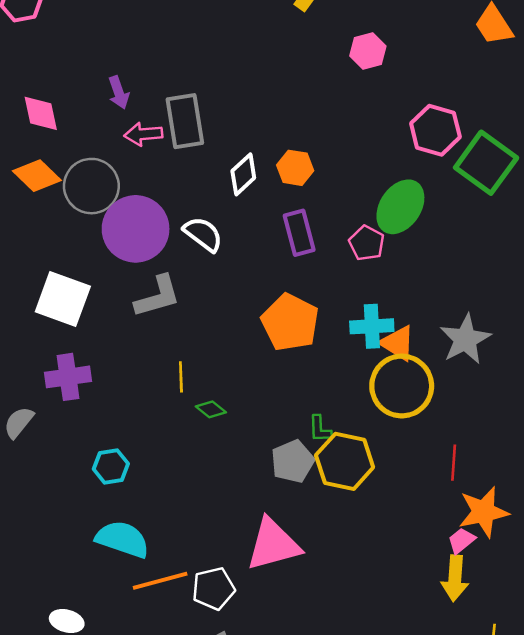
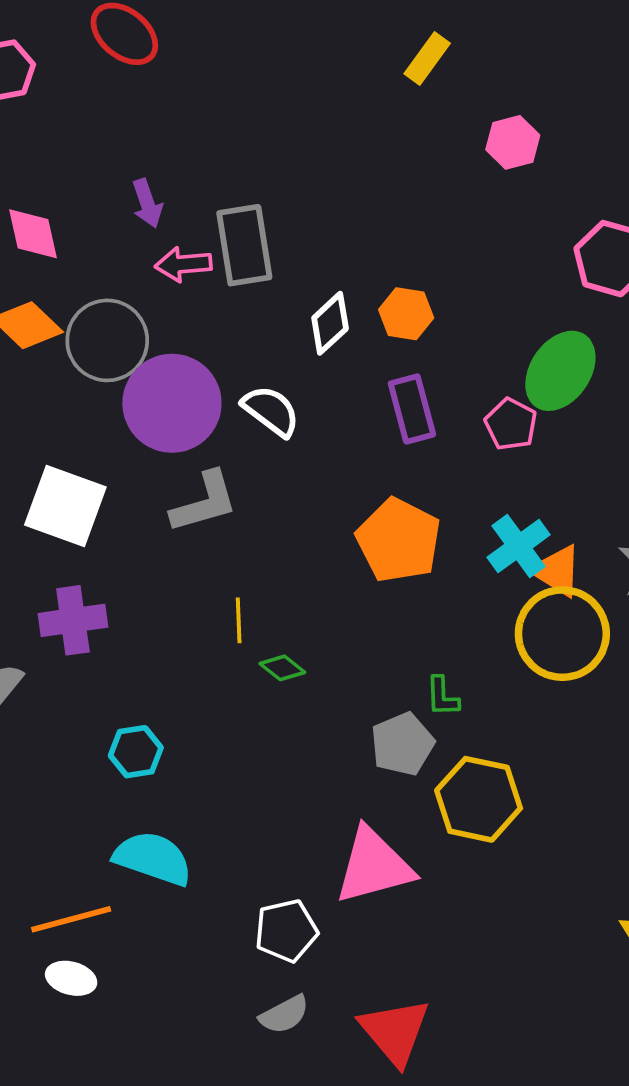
cyan cross: (372, 326) -> (519, 546), turned -33
yellow hexagon: (345, 461) -> (479, 799), moved
orange line: (160, 581) -> (71, 919), moved

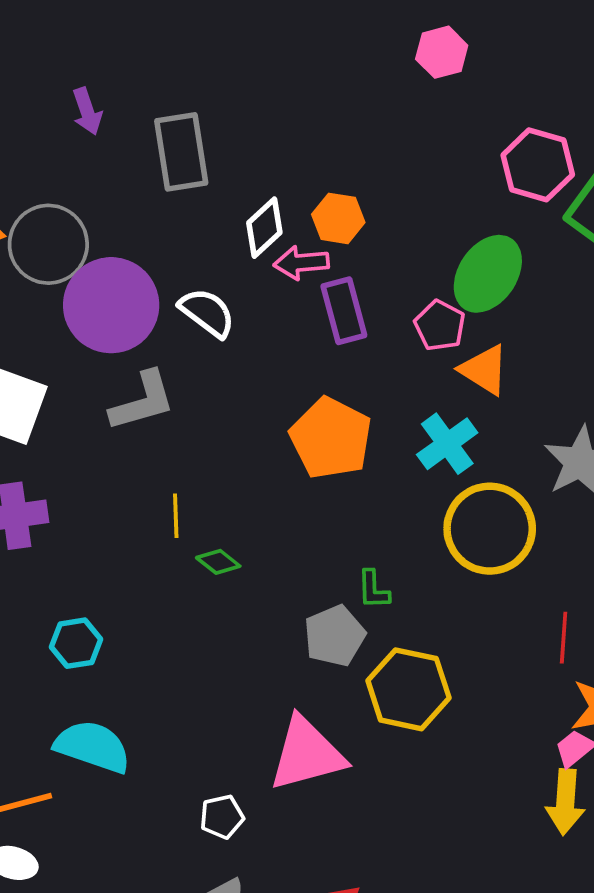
pink arrow: (183, 264) -> (301, 263), moved
orange triangle: (557, 571) -> (484, 370), moved
white pentagon: (286, 931) -> (222, 817), size x0.7

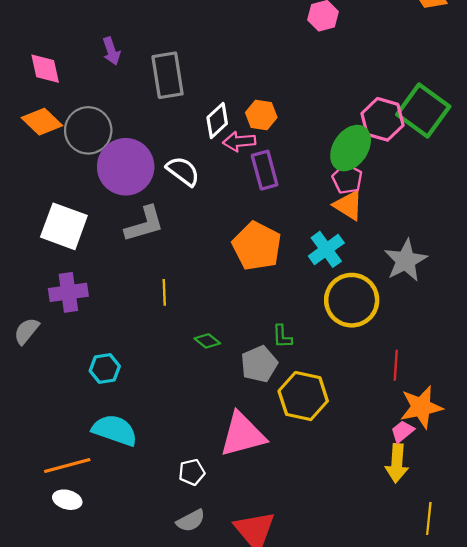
pink hexagon: (538, 165) -> (383, 119), moved
pink pentagon: (440, 326) -> (347, 179), moved
green diamond: (218, 562) -> (207, 341), moved

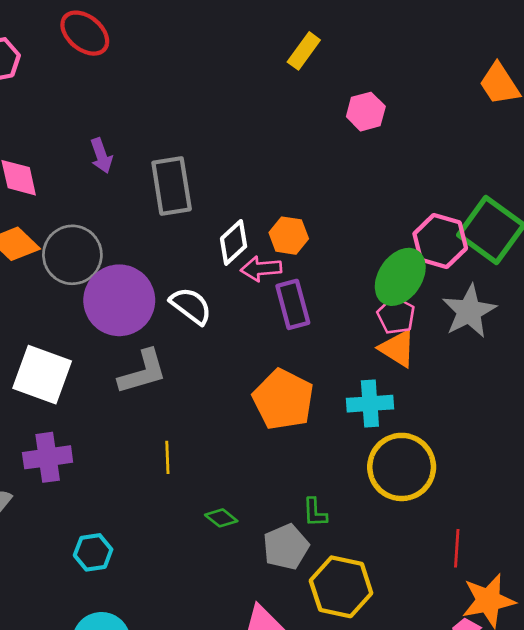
cyan cross: (326, 249) -> (370, 404), turned 32
gray star: (406, 260) -> (469, 311), moved

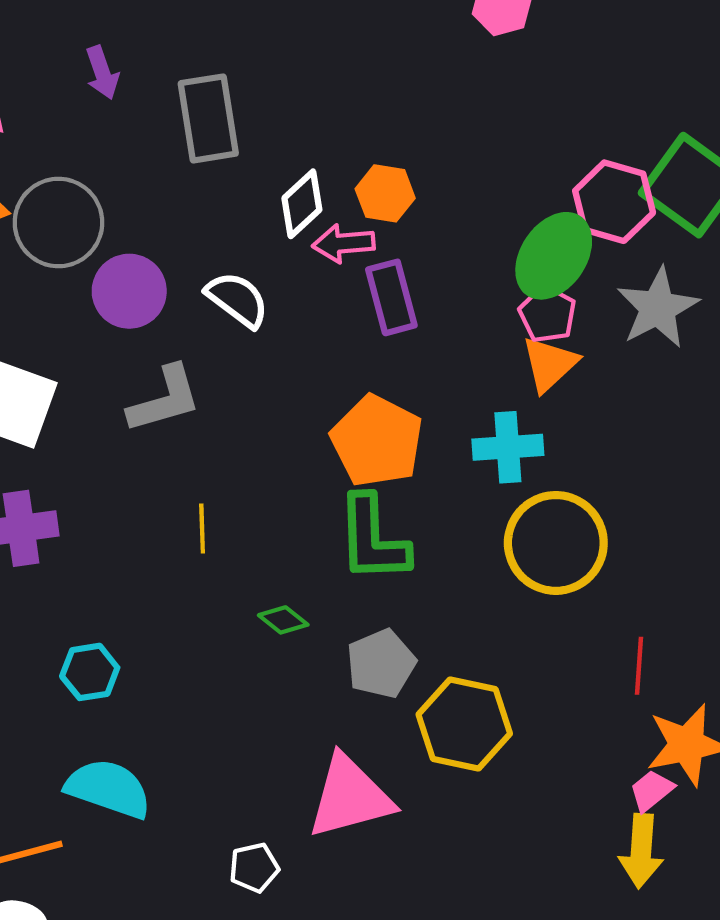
purple circle: (119, 300) -> (129, 291), size x0.7
orange triangle: (397, 349) -> (550, 364), turned 45
green L-shape: (315, 512) -> (373, 539), moved, size x2.0

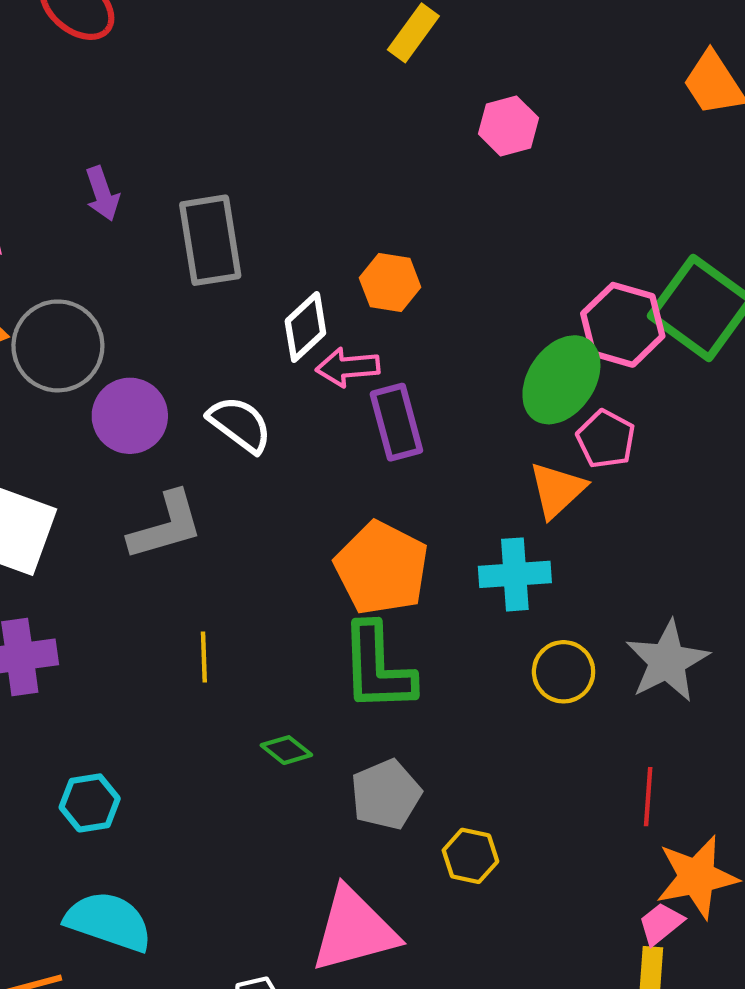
orange hexagon: (385, 193) -> (390, 283), moved
gray star: (658, 308) -> (667, 661), moved
pink pentagon: (547, 314) -> (606, 439), moved
yellow circle: (556, 543) -> (564, 672), size x0.6
yellow hexagon: (464, 724) -> (470, 856), size x0.6

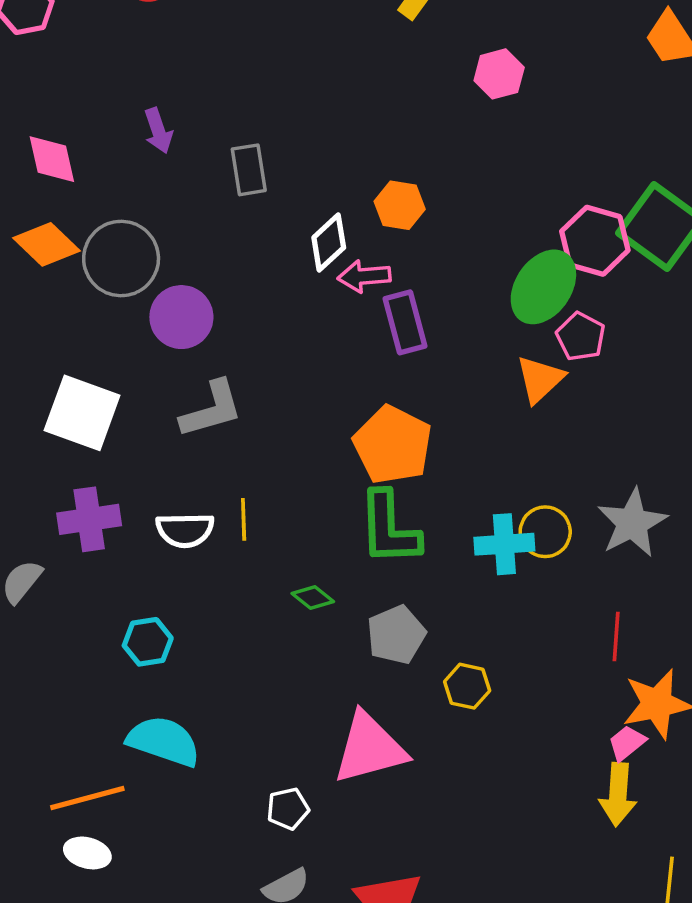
gray rectangle: (210, 240) -> (249, 170), size x0.7
white semicircle: (240, 424) -> (185, 530), moved, turned 142
cyan cross: (515, 574) -> (504, 544), moved

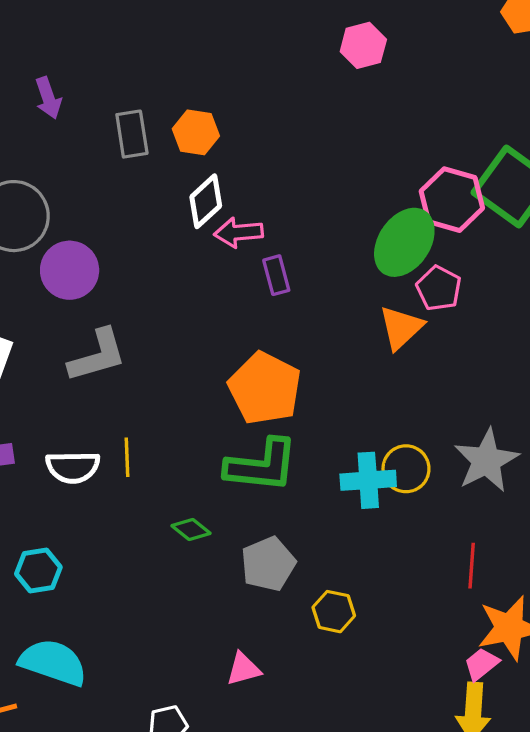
orange hexagon: (400, 205) -> (196, 132), moved
purple rectangle: (405, 322) -> (276, 275), size x0.7
green L-shape: (389, 528) -> (262, 465), turned -82
pink triangle: (370, 748) -> (244, 669), size x0.5

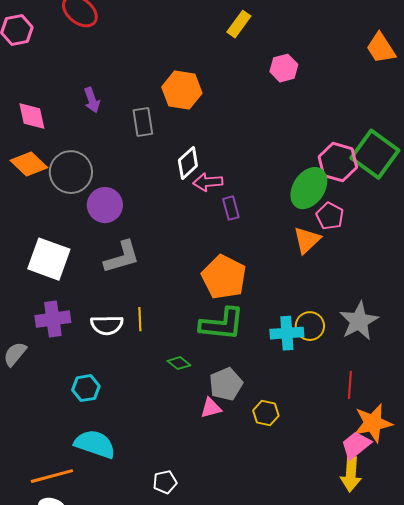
orange hexagon: (196, 132) -> (182, 90), moved, size x1.4
pink trapezoid: (481, 664) -> (356, 445), size x1.4
pink triangle: (244, 669) -> (211, 408), moved

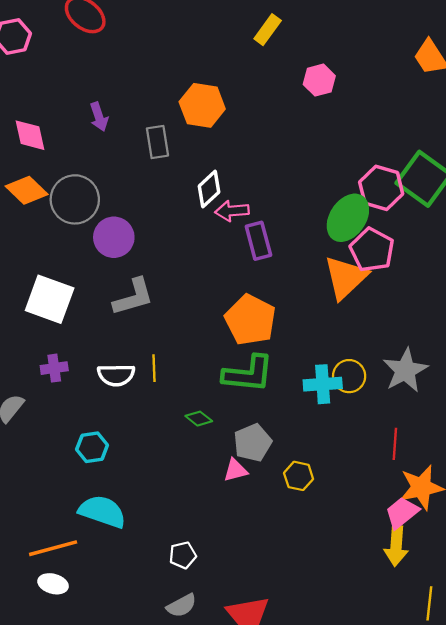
purple rectangle: (231, 208) -> (258, 241), size x1.4
pink pentagon: (330, 216) -> (372, 250), size x1.4
orange triangle: (307, 240) -> (346, 277), size x1.4
purple cross: (53, 319) -> (54, 368), size x0.7

